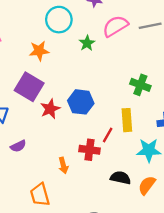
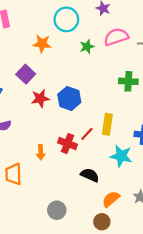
green cross: (140, 85) -> (128, 81), moved, turned -30
purple square: (29, 87) -> (26, 74), size x0.7
orange semicircle: (147, 185) -> (111, 199), moved

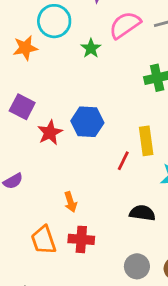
orange star: (42, 44) -> (25, 48), moved
red cross: (68, 144) -> (81, 239), moved
gray circle: (57, 210) -> (137, 266), moved

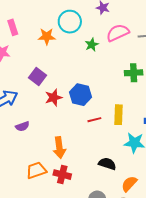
red line: (123, 161) -> (94, 120), moved, turned 40
orange arrow: (71, 202) -> (59, 148), size x1.5
orange trapezoid: (44, 240) -> (36, 170), turned 80

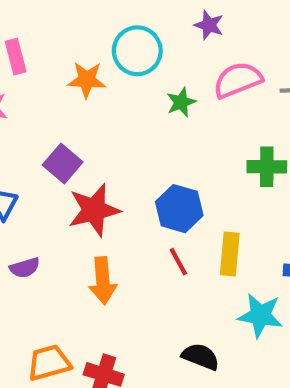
blue hexagon: (81, 95) -> (179, 209), moved
red star: (54, 98) -> (94, 210), size x1.4
red line: (94, 120) -> (178, 262), turned 72
orange arrow: (59, 148) -> (103, 281), moved

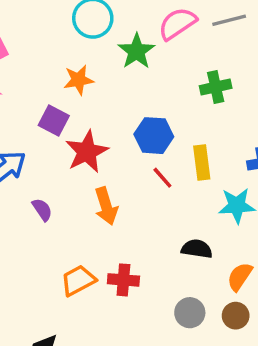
orange star: (87, 80) -> (78, 80), moved
green star: (181, 102) -> (137, 51), size x1.5
purple semicircle: (25, 268) -> (42, 210), turned -95

